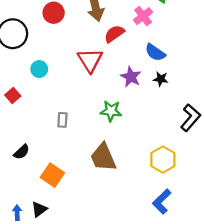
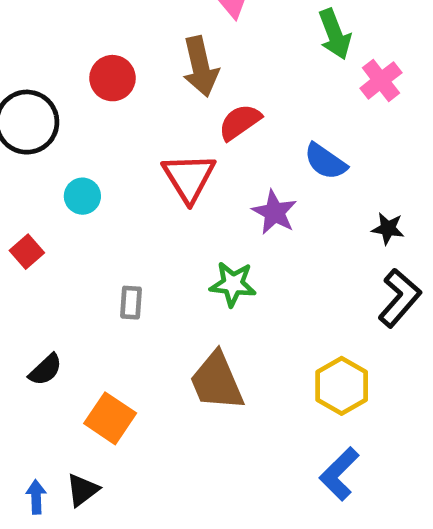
pink cross: (143, 16) -> (381, 80), moved
black star: (161, 79) -> (388, 229), moved

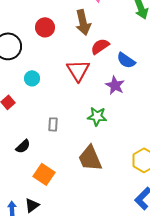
blue semicircle: (325, 161) -> (126, 60), moved
black semicircle: (45, 370) -> (23, 146), moved

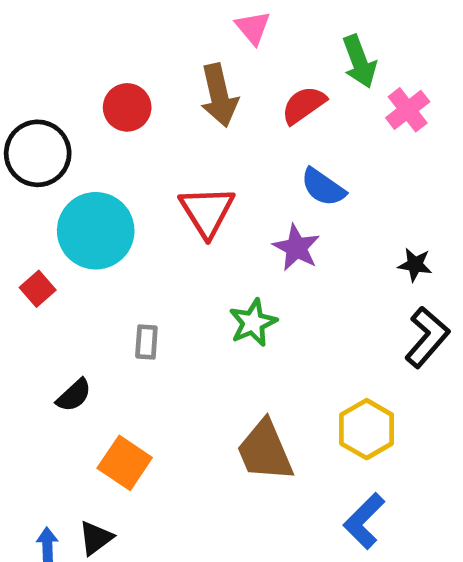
red semicircle: (100, 46) -> (304, 105), moved
cyan circle: (32, 78) -> (96, 231), size x2.0
green star: (97, 116) -> (253, 323), turned -30
brown trapezoid: (90, 158) -> (265, 451), moved

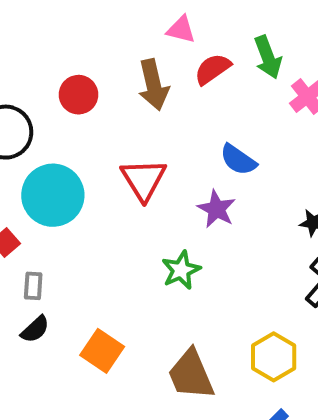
pink triangle: (253, 28) -> (181, 30), turned -36
red semicircle: (304, 105) -> (213, 69), moved
gray rectangle: (146, 342) -> (33, 286), moved
orange square: (125, 463) -> (102, 351), moved

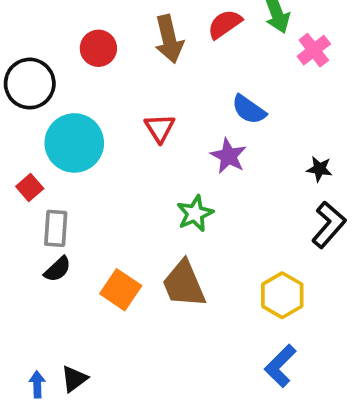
red triangle: (144, 179) -> (160, 128), size x0.7
gray rectangle: (33, 286) -> (56, 228), size x1.4
brown trapezoid: (191, 375) -> (184, 284), moved

